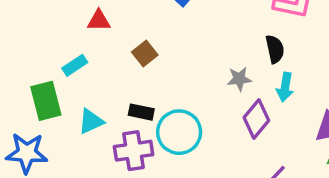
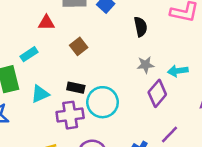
black semicircle: (275, 49) -> (141, 27), moved
cyan arrow: (285, 87) -> (178, 71), turned 72

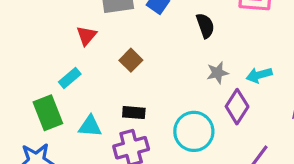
red triangle: (46, 23) -> (86, 36), turned -42
cyan triangle: (40, 94) -> (90, 126), turned 36
cyan circle: (103, 102) -> (194, 131), moved

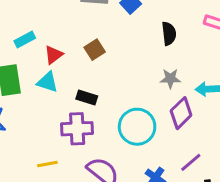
red triangle: (86, 36) -> (54, 55), moved
cyan rectangle: (70, 78) -> (25, 40), moved
cyan triangle: (90, 126) -> (48, 82), moved

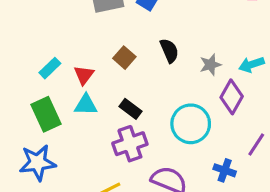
black semicircle: (169, 34) -> (169, 51), moved
black rectangle: (87, 97) -> (131, 109), turned 36

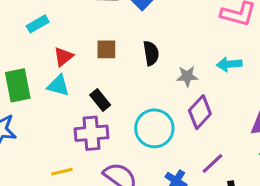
brown square: (124, 58) -> (106, 49), turned 35
cyan arrow: (251, 65) -> (229, 64), moved
cyan rectangle: (50, 68) -> (38, 24), moved

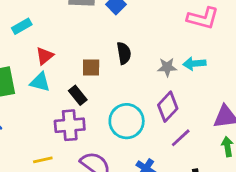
brown square: (106, 49) -> (91, 67), moved
gray star: (187, 76) -> (167, 67), moved
purple line: (212, 163) -> (181, 138), moved

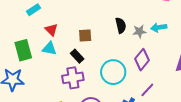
black semicircle: (124, 53) -> (121, 25), moved
red triangle: (45, 56) -> (51, 30), turned -32
purple line: (181, 138) -> (147, 90), moved

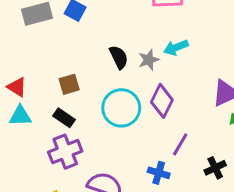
cyan circle: (113, 72) -> (121, 108), moved

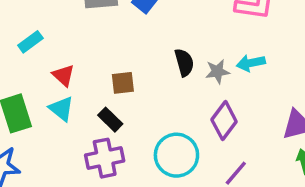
cyan circle: (121, 108) -> (176, 155), moved
cyan triangle: (20, 116) -> (61, 109), turned 30

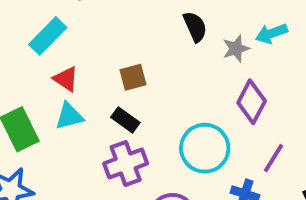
cyan rectangle: (30, 42) -> (48, 36), moved, size x1.4
black semicircle: (184, 62) -> (195, 27), moved
cyan triangle: (61, 109) -> (69, 116), turned -44

